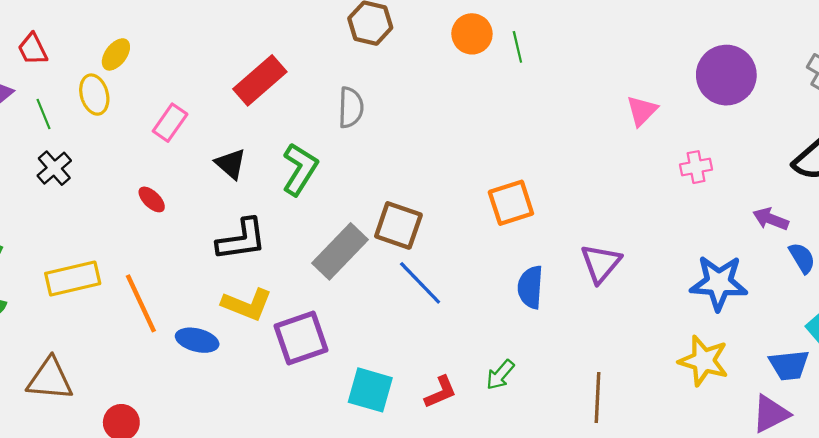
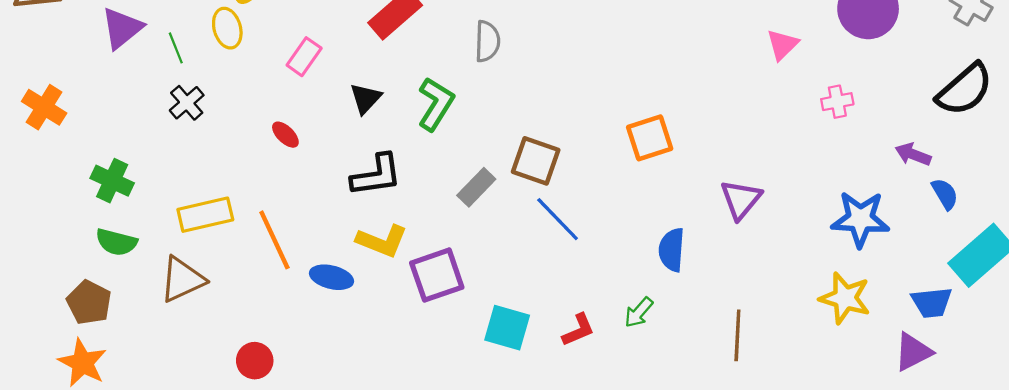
black triangle: (231, 164) -> (366, 98), turned 32
gray rectangle: (340, 251) -> (476, 187), size x0.7
blue semicircle: (530, 287) -> (672, 250), moved
brown triangle: (50, 379) -> (182, 279), moved, turned -30

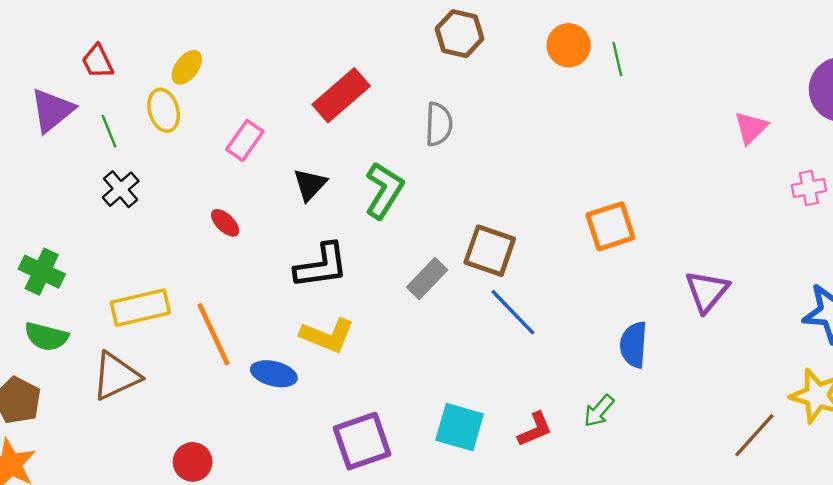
purple square: (437, 275) -> (362, 441), moved
brown line: (737, 335) -> (754, 435), moved, turned 39

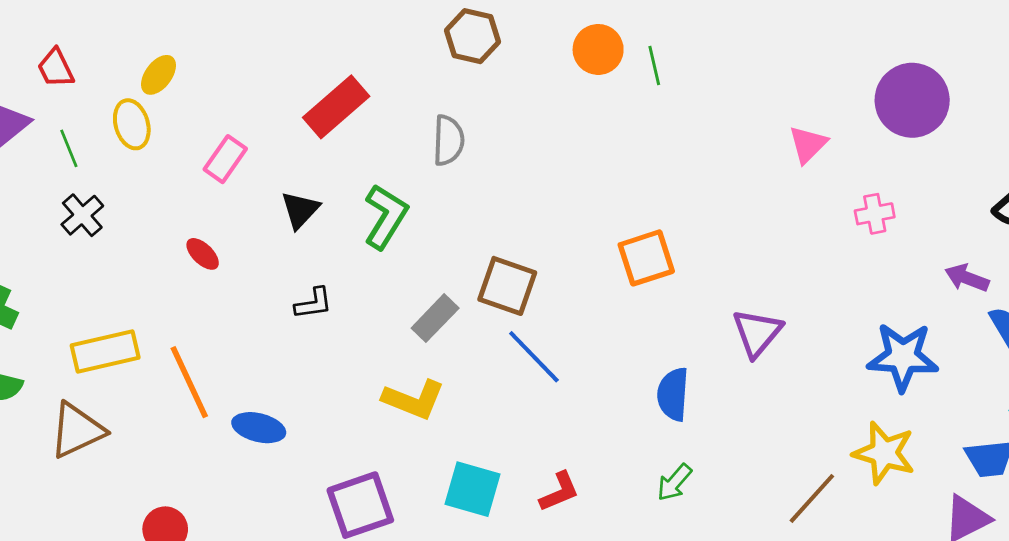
black L-shape: (321, 266) -> (314, 303), size x0.6
yellow L-shape: (327, 335) -> (414, 400), moved
green arrow: (599, 411) -> (674, 482), moved

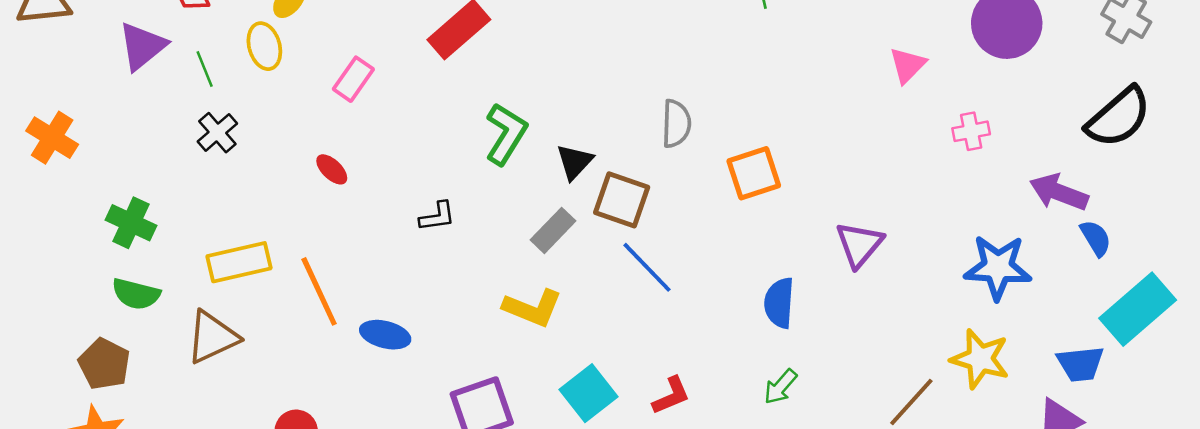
gray semicircle: (448, 140) -> (676, 124), moved
black triangle: (300, 210) -> (575, 162), moved
purple arrow: (967, 278) -> (1059, 192), size x1.4
cyan square: (473, 489) -> (589, 393), turned 36

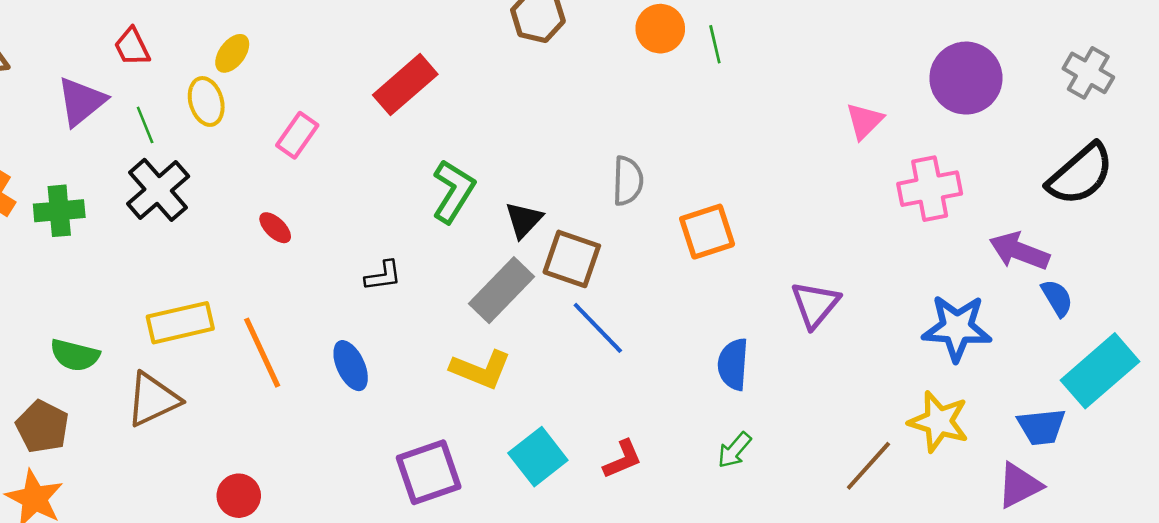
pink cross: (971, 131) -> (930, 189), size x1.6
black cross: (217, 133) -> (158, 190), size x1.5
green cross: (131, 223) -> (59, 211), moved, turned -30
gray rectangle: (553, 230) -> (502, 290), size x1.4
blue ellipse: (385, 335) -> (351, 366), moved, turned 51

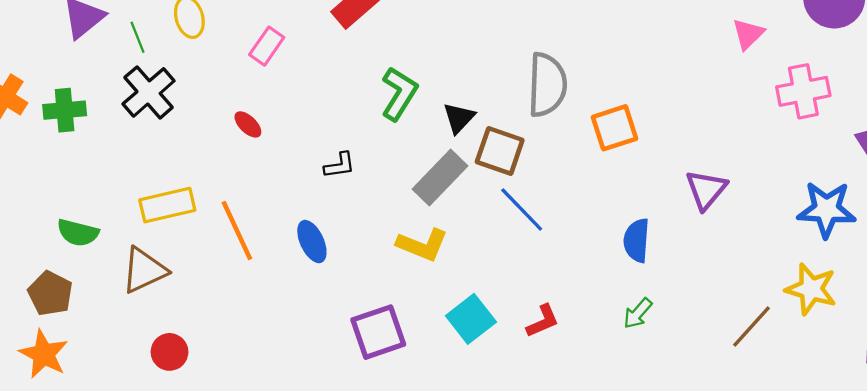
gray semicircle: (628, 181) -> (547, 85), size x1.5
red circle: (239, 496) -> (170, 352), moved

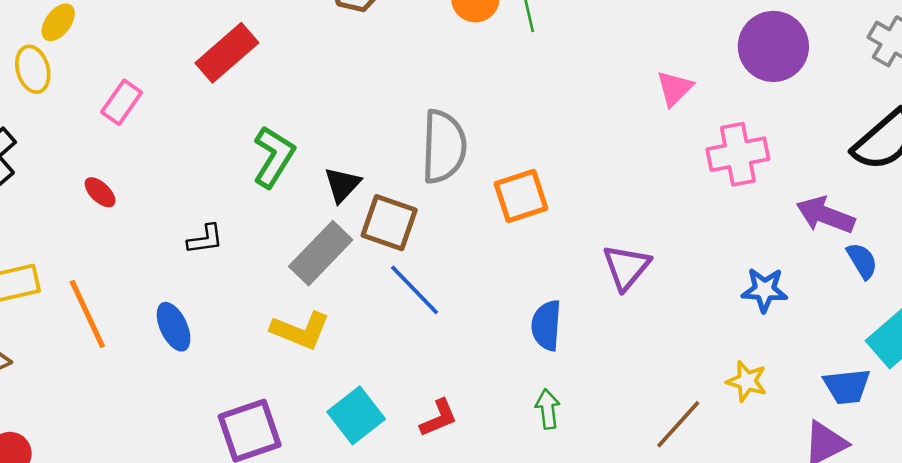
blue star: (827, 210) -> (764, 290), size x0.7
yellow star: (811, 289) -> (747, 381), size x0.7
green arrow: (638, 313) -> (548, 409), turned 132

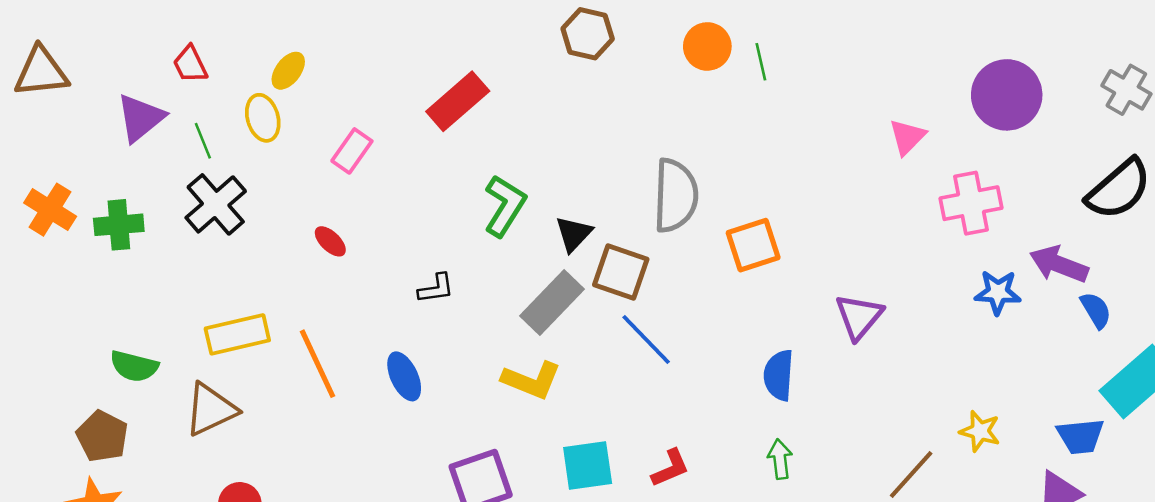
blue star: (764, 290) -> (998, 292), moved
cyan square: (356, 415) -> (588, 466), turned 30

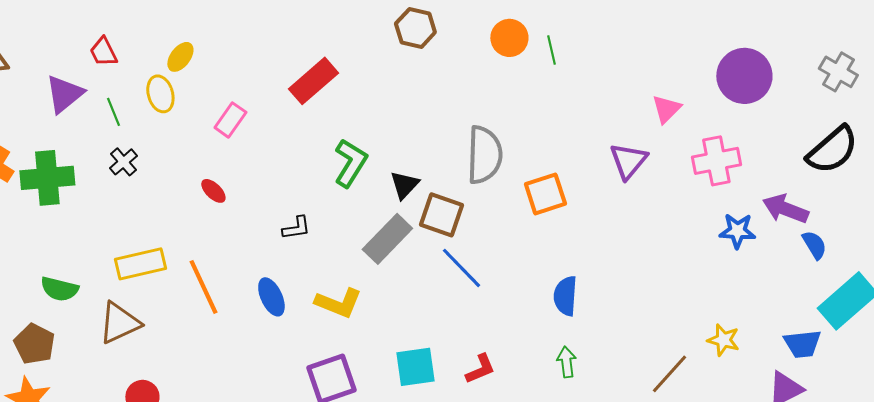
black cross: (216, 204) -> (123, 162), size x0.6
green cross: (119, 225) -> (47, 178), size x1.4
purple triangle: (859, 317) -> (628, 161), moved
yellow L-shape: (532, 380) -> (338, 303), moved

